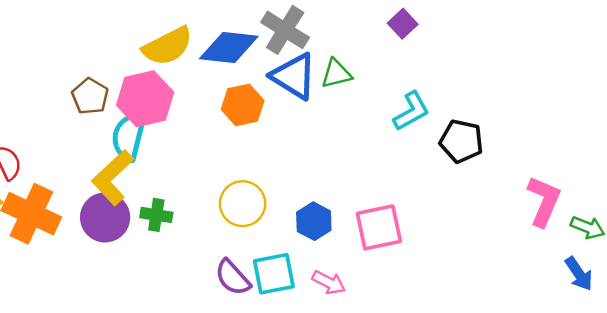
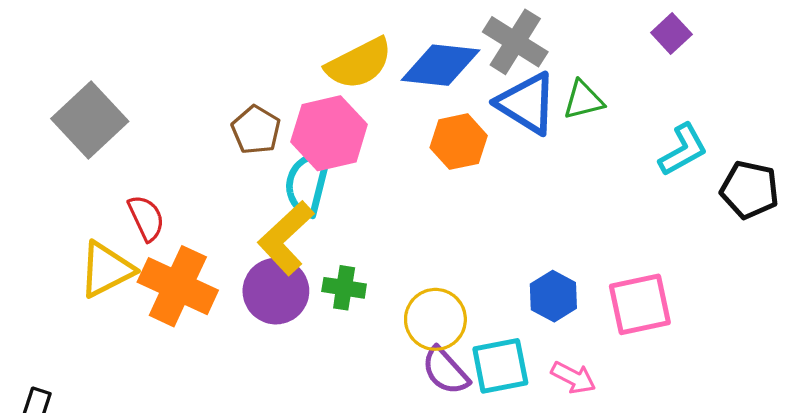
yellow circle: (243, 204) -> (435, 319), moved

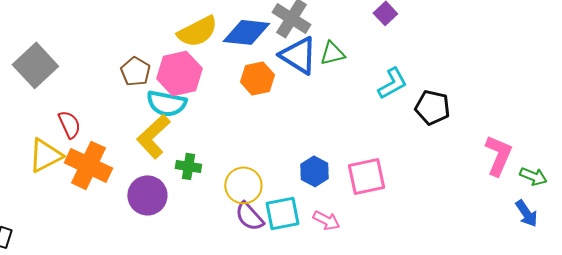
cyan semicircle: (307, 183) -> (166, 103), turned -93
purple circle: (276, 291) -> (147, 195), moved

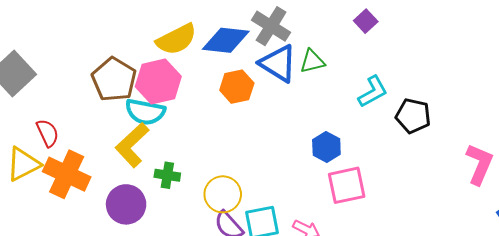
brown pentagon: (135, 71) -> (114, 80), size x1.5
blue hexagon: (314, 171) -> (326, 147), moved

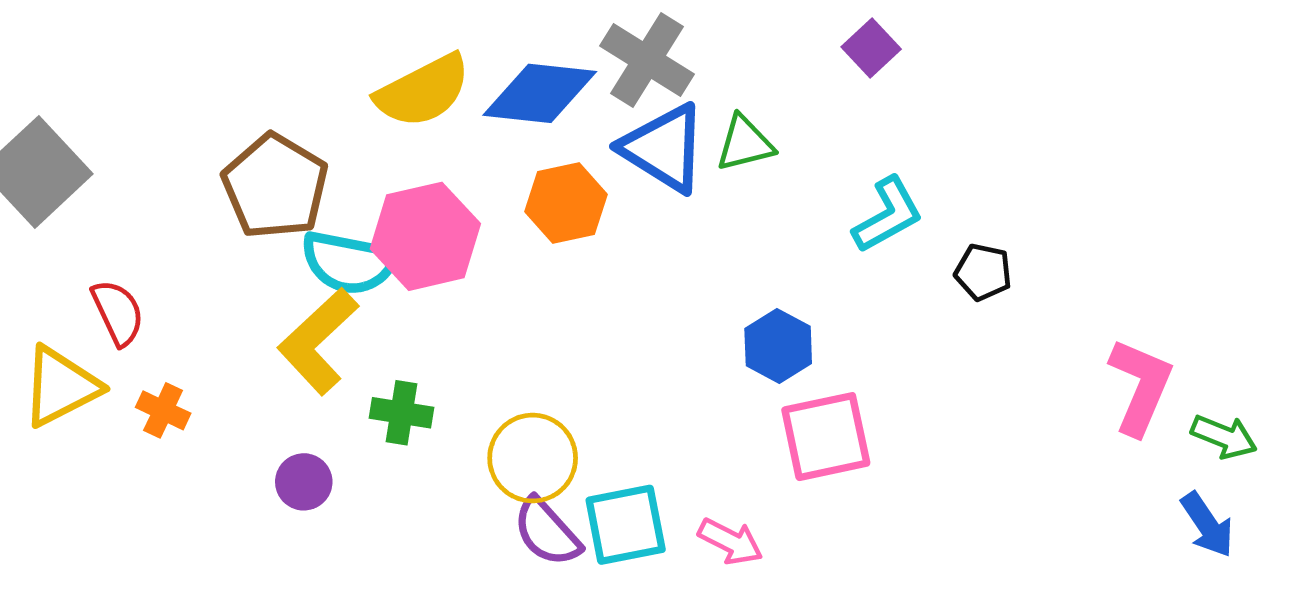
pink hexagon: (158, 82) -> (425, 236), moved
black pentagon: (413, 116) -> (983, 272), size x0.7
orange cross: (67, 174) -> (163, 410), size x0.5
purple circle: (126, 204) -> (304, 482), size x0.6

